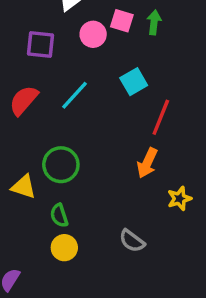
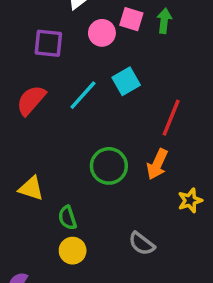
cyan square: (134, 82) -> (126, 81), moved
green circle: (61, 165) -> (109, 166), moved

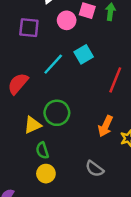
red semicircle: (31, 100) -> (18, 84), moved
orange arrow: (157, 164) -> (106, 126), moved
green circle: (109, 166) -> (57, 113), moved
yellow triangle: (31, 188) -> (33, 125), moved, turned -42

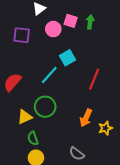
cyan line: (53, 64) -> (49, 75), moved

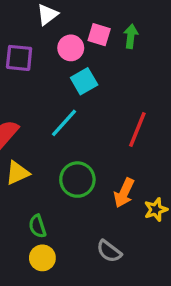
cyan square: (68, 58) -> (84, 81), moved
green circle: (45, 107) -> (77, 180), moved
yellow triangle: (25, 117) -> (17, 173), moved

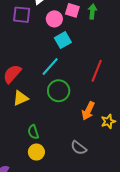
purple square: (19, 58) -> (22, 15), moved
green circle: (77, 180) -> (59, 91), moved

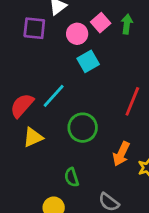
pink square: (72, 10) -> (101, 23), turned 32
cyan line: (50, 66) -> (54, 96), moved
green semicircle: (33, 132) -> (72, 177), moved

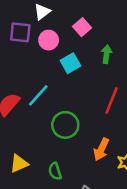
green arrow: (127, 24) -> (106, 54), moved
pink circle: (77, 34) -> (49, 40), moved
yellow triangle: (33, 137) -> (19, 164), moved

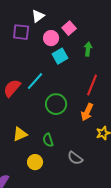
pink circle: (49, 40) -> (51, 38), moved
orange arrow: (101, 149) -> (87, 112), moved

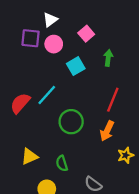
pink circle: (51, 38) -> (54, 44), moved

